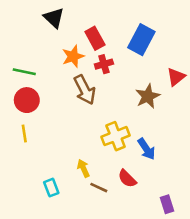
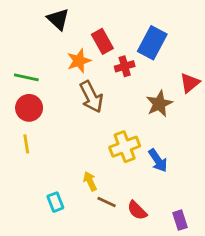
red cross: (104, 64) -> (125, 66), moved
red semicircle: (127, 179) -> (137, 210), moved

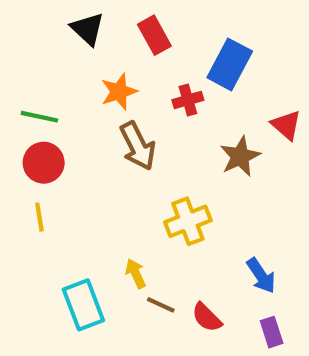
red rectangle: (102, 41) -> (154, 35), moved
red triangle: (190, 83) -> (286, 125), turned -40
blue arrow: (158, 160) -> (261, 276), moved
cyan rectangle: (55, 202) -> (83, 305), size x1.6

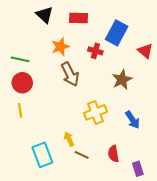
red rectangle: (154, 35) -> (78, 18), turned -60
red cross: (188, 100) -> (95, 51), turned 32
red triangle: (286, 125) -> (145, 51), moved
blue arrow: (261, 276) -> (133, 120), moved
red semicircle: (207, 317) -> (113, 154), moved, turned 35

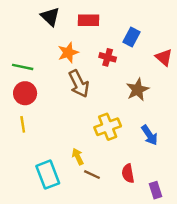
blue rectangle: (117, 33) -> (132, 37), size x0.7

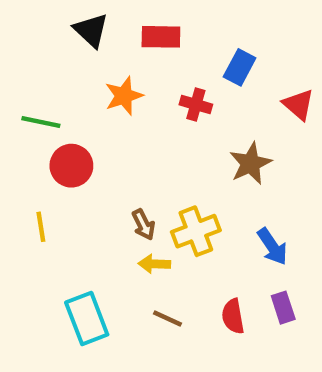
brown arrow: (79, 84) -> (143, 225), moved, size x0.6
red circle: (25, 93) -> (71, 166), moved
yellow arrow: (78, 157) -> (154, 264), moved, turned -63
purple rectangle: (155, 190) -> (283, 308), moved

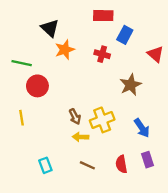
black triangle: (91, 30) -> (50, 28), moved
red rectangle: (161, 37) -> (103, 16), moved
cyan rectangle: (87, 319) -> (45, 165), size x0.6

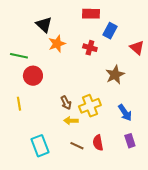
red semicircle: (121, 164) -> (98, 143), moved
cyan rectangle: (45, 165) -> (40, 146), size x1.5

